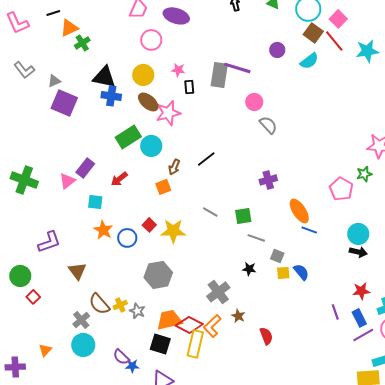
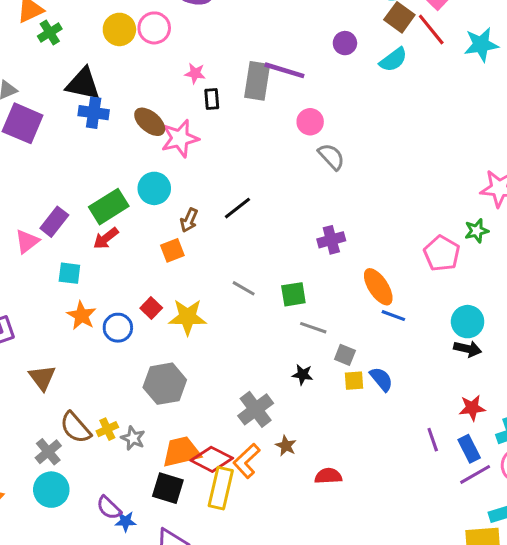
yellow circle: (143, 75) -> (119, 29), moved
green rectangle: (128, 137) -> (109, 207), moved
red semicircle: (266, 336) -> (328, 476), turned -72

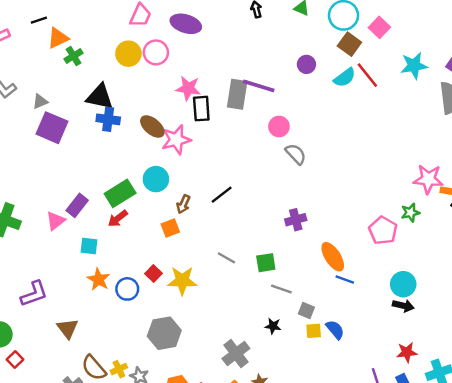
red line: (431, 29) -> (367, 75), moved
pink star: (195, 73) -> (188, 88), size x1.5
black rectangle: (212, 99) -> (201, 109), size x1.5

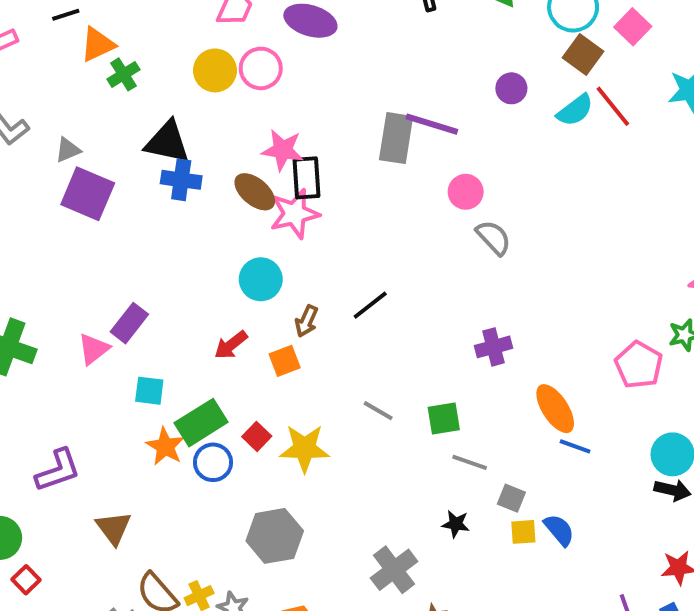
pink star: (188, 88) -> (283, 150), moved
black rectangle: (201, 109) -> (306, 178), moved
green rectangle: (120, 193) -> (201, 423), moved
red arrow: (118, 219) -> (231, 345), moved

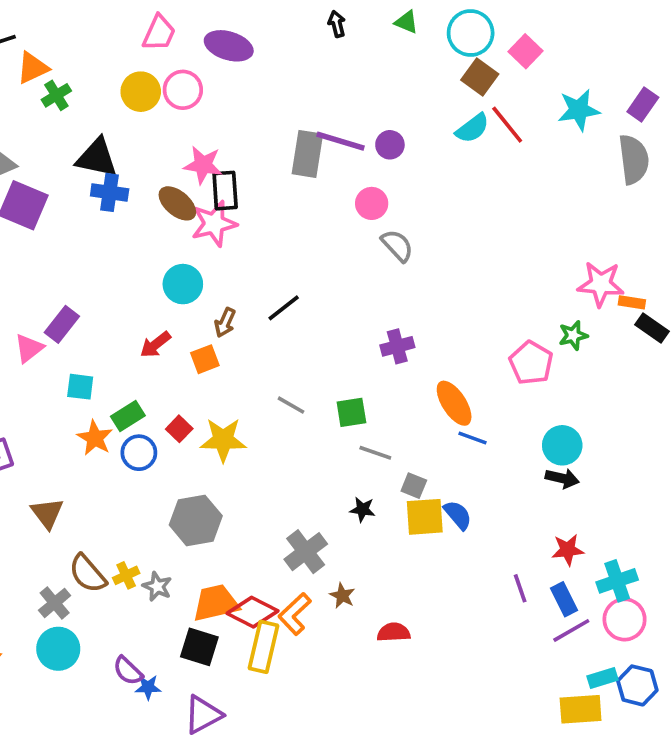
purple circle: (511, 88) -> (390, 145), moved
green rectangle: (201, 423) -> (128, 416), size x0.7
yellow square: (523, 532) -> (425, 517), size x1.6

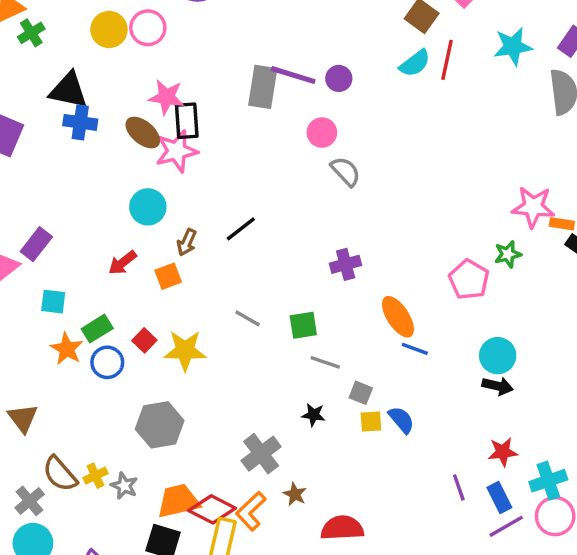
red line: (507, 125) -> (447, 60), turned 51
yellow square: (425, 517) -> (371, 422), size x0.6
red semicircle: (394, 632) -> (342, 528), size x1.4

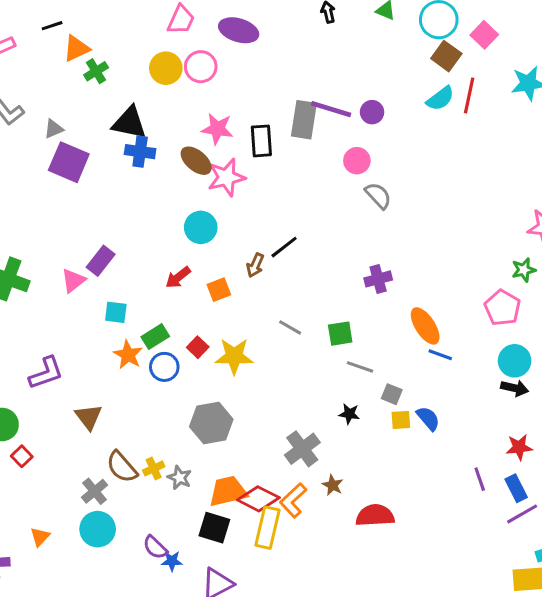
black rectangle: (187, 121) -> (261, 141), moved
brown arrow: (187, 242) -> (255, 265), moved
pink pentagon: (469, 280) -> (502, 308), moved

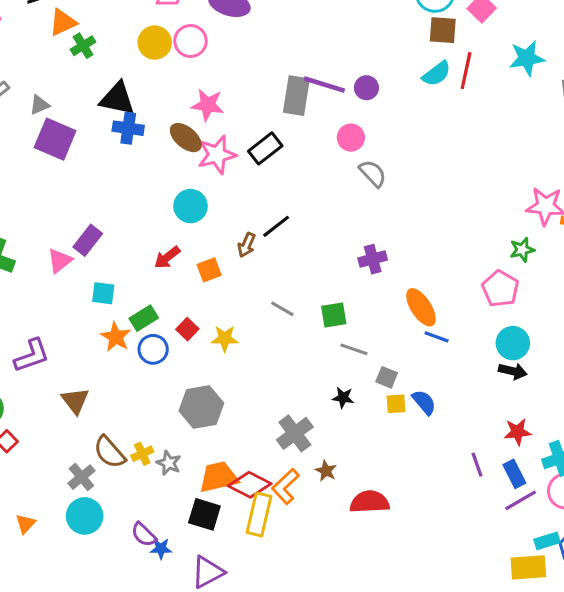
brown square: (446, 56) -> (443, 30), turned -32
black rectangle: (261, 141) -> (265, 148), moved, turned 56
yellow star: (234, 356) -> (225, 338), size x0.7

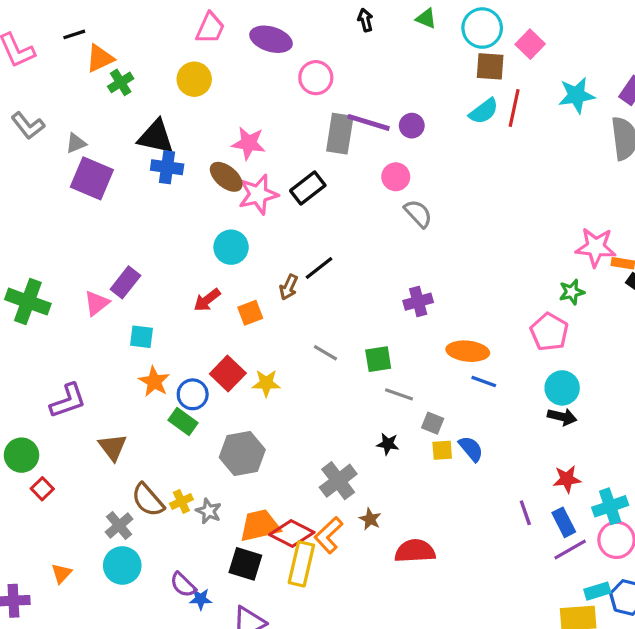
pink circle: (190, 41) -> (316, 78), moved
orange ellipse: (421, 307) -> (468, 351), turned -51
green rectangle: (144, 318) -> (183, 422), moved, turned 68
red square: (187, 329) -> (228, 374), size x1.5

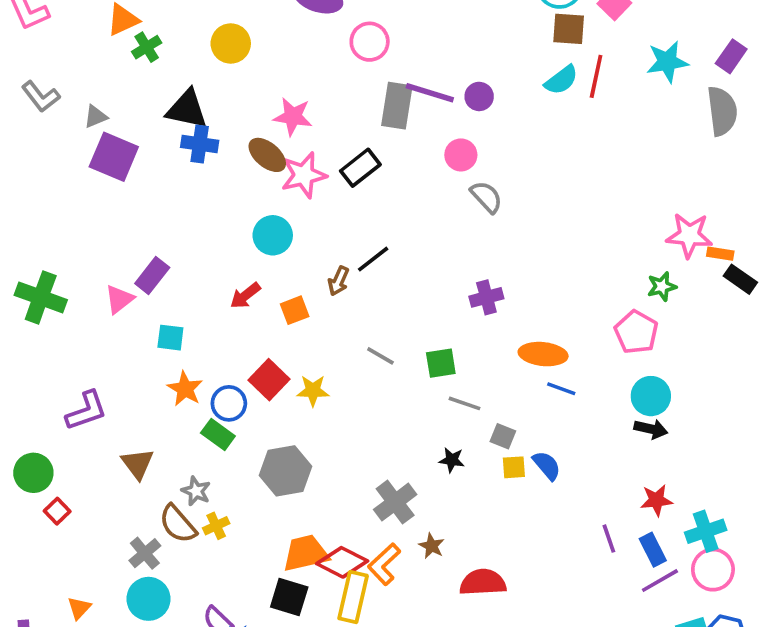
gray star: (209, 511) -> (196, 491), moved

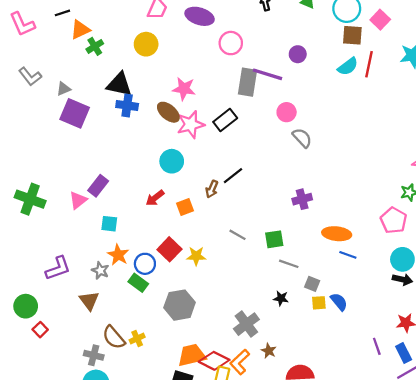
purple circle: (479, 96) -> (298, 54), moved
gray star: (196, 491) -> (100, 270), moved
gray cross: (145, 553) -> (94, 355), turned -36

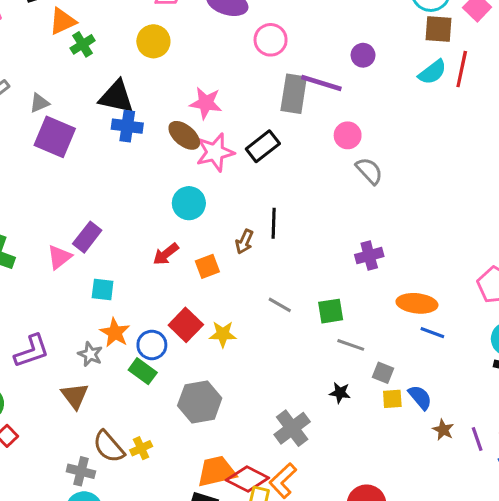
black line: (233, 176) -> (274, 223), turned -50
purple line: (377, 346) -> (477, 439), moved
brown star: (269, 351) -> (443, 430), moved

